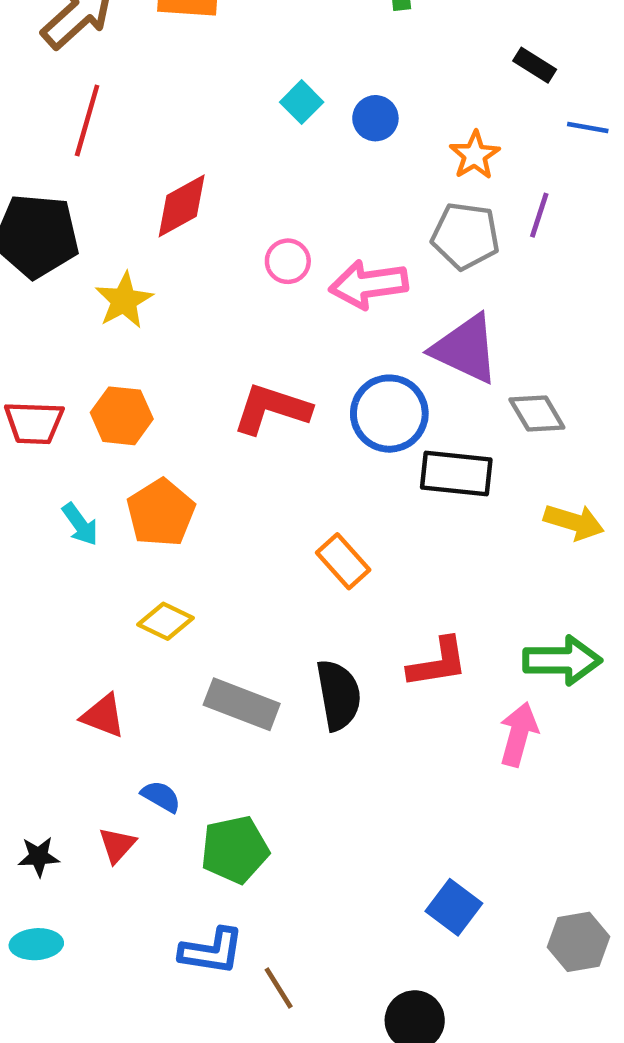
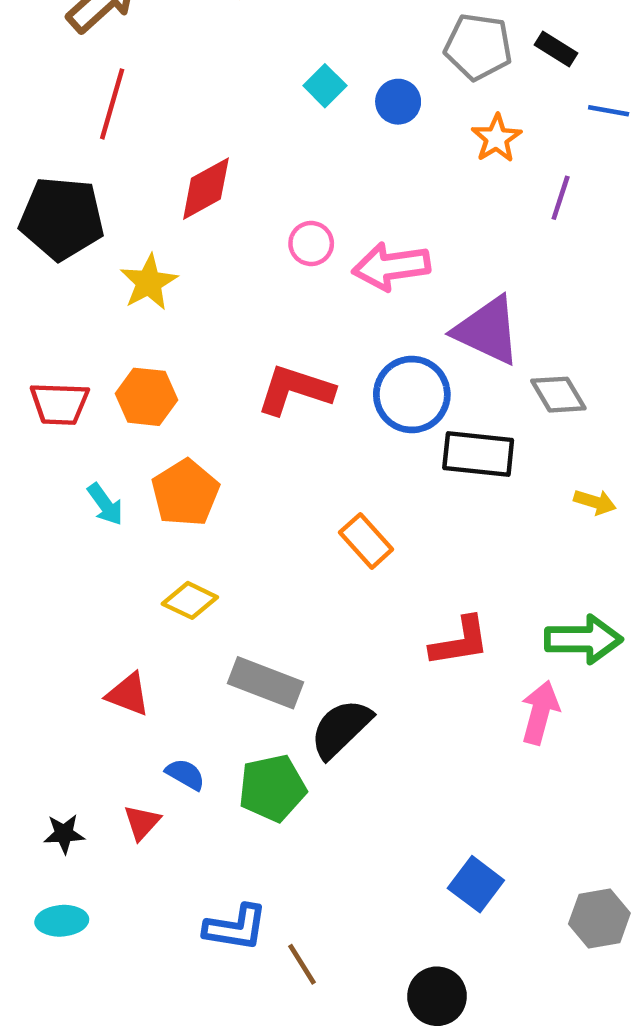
gray pentagon: (465, 236) -> (478, 47), moved
yellow arrow: (574, 522) -> (595, 502), size x0.7
black semicircle: (339, 695) -> (341, 729), moved, turned -124
green pentagon: (235, 850) -> (272, 788), moved

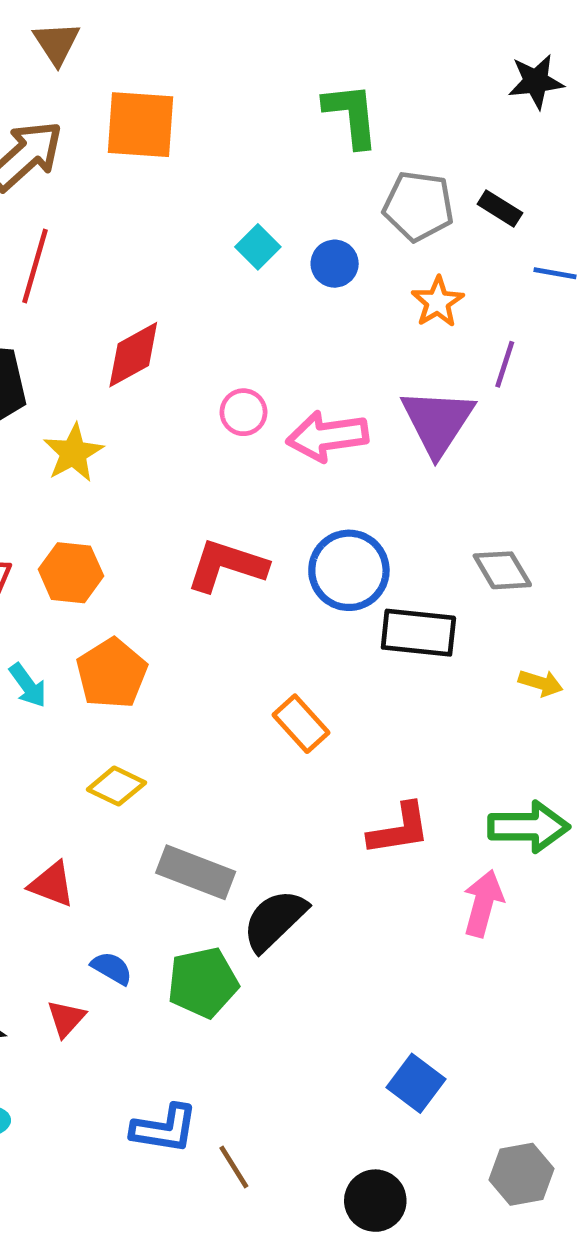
purple triangle: (487, 330) -> (438, 422), moved, turned 38
gray hexagon: (599, 918) -> (521, 1174), moved

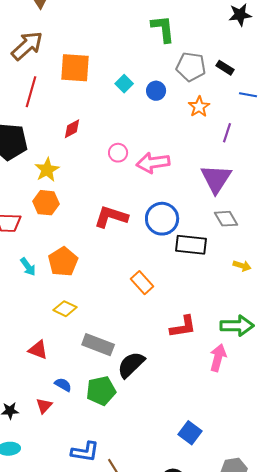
orange square: (140, 125) -> (75, 68), moved
red diamond: (133, 355) -> (72, 129), size x0.7
purple triangle: (438, 422) -> (216, 179), moved
orange hexagon: (71, 573) -> (46, 203), moved

